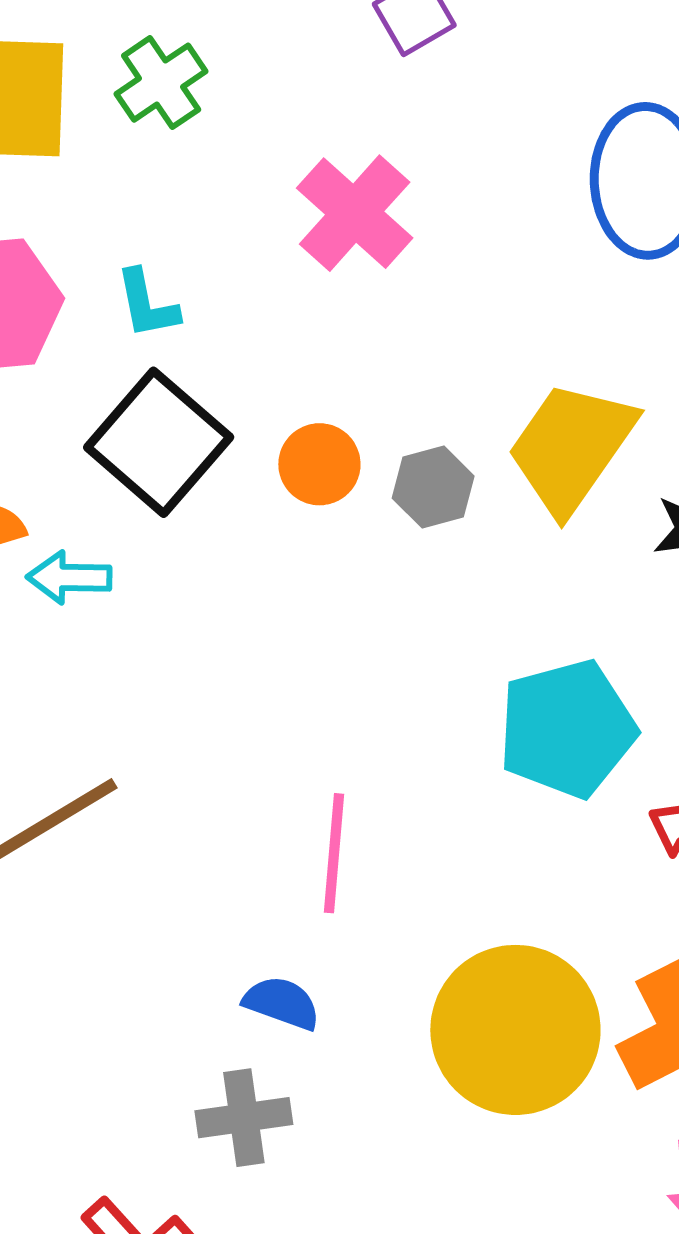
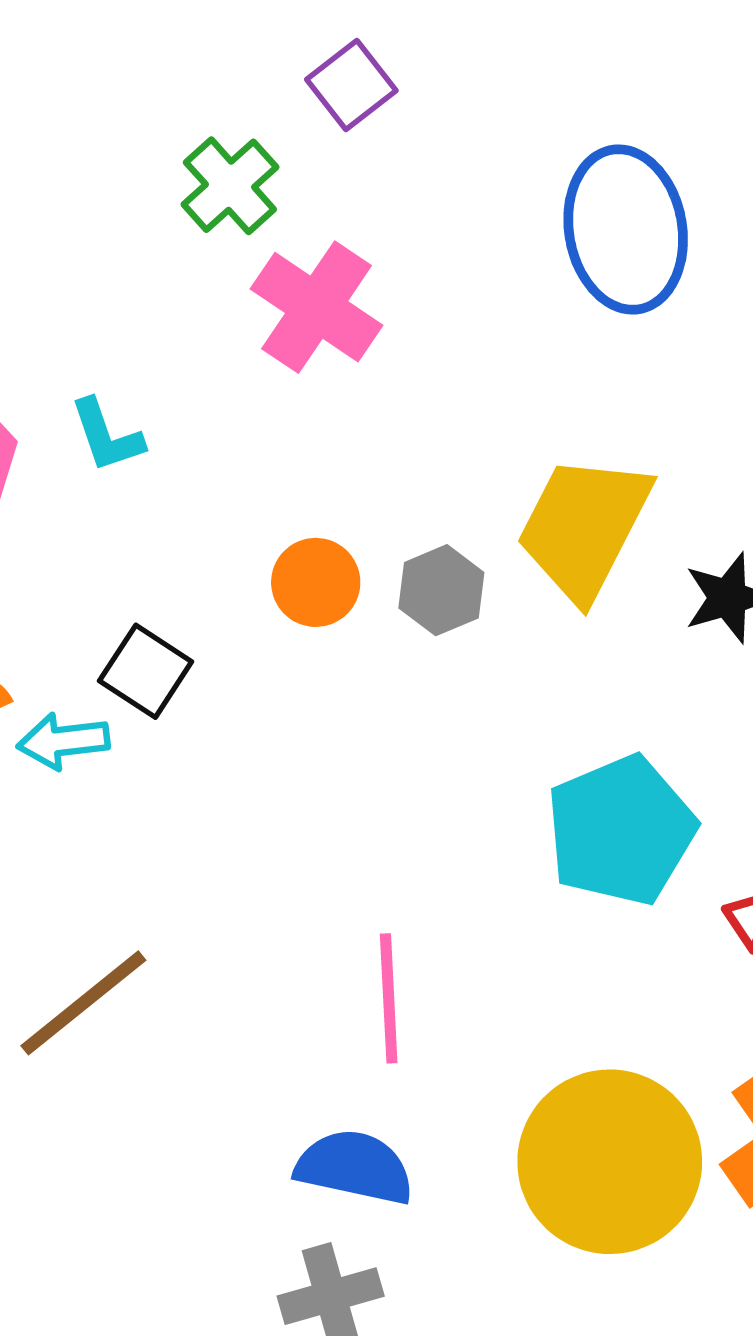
green cross: (161, 83) -> (230, 186), moved
black square: (159, 442) -> (146, 671), moved, size x0.6
blue semicircle: (282, 1003) -> (354, 1167), size x1.4

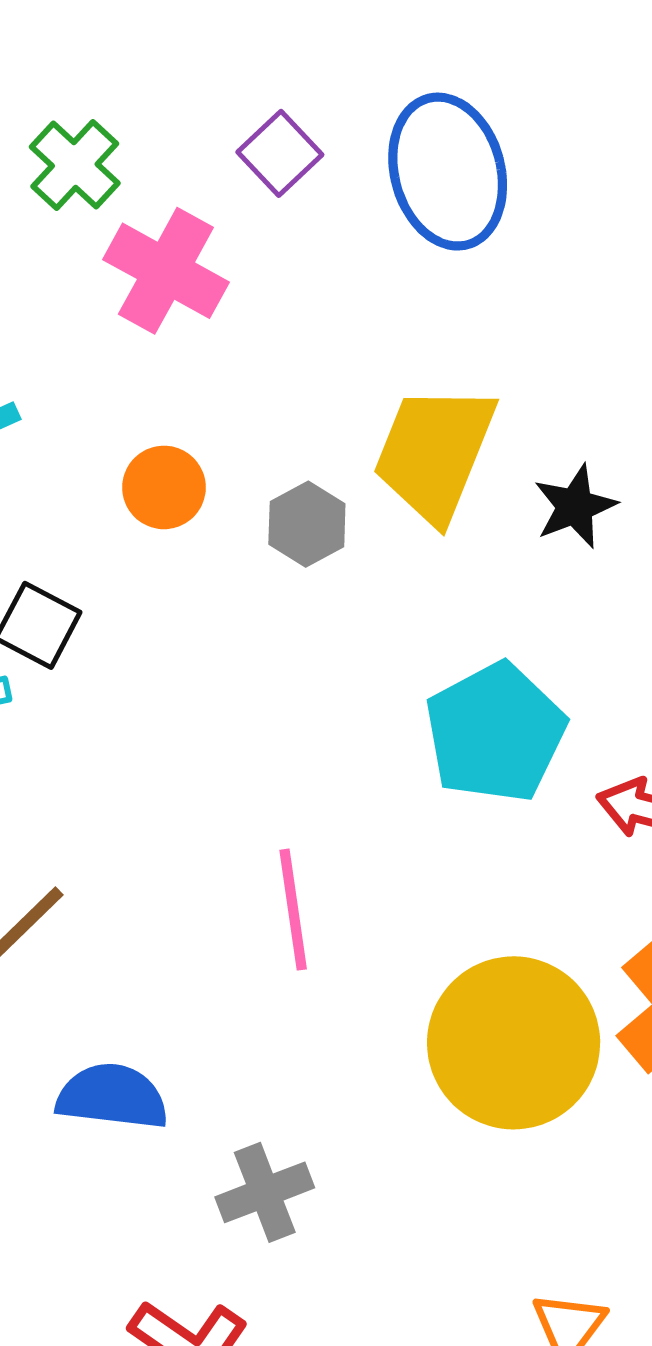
purple square: (351, 85) -> (280, 153), moved
orange circle: (316, 582) -> (164, 487), moved
blue semicircle: (354, 1167) -> (112, 1097), moved

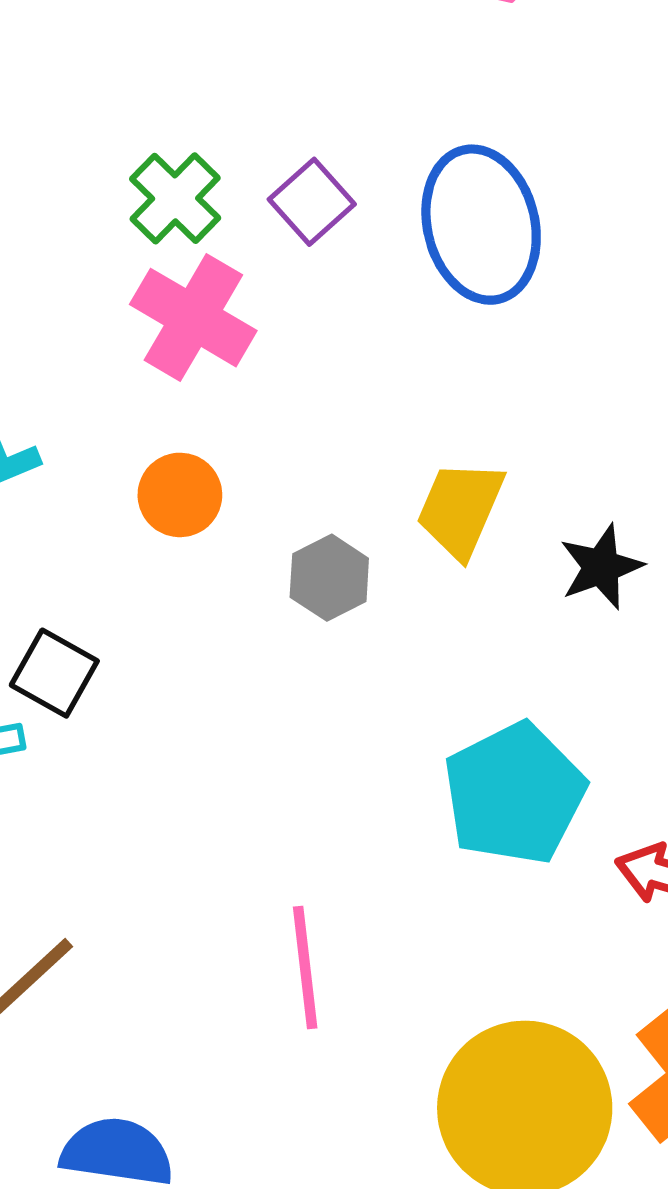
green cross: (75, 165) -> (175, 198), moved
yellow trapezoid: (435, 453) -> (460, 509), size x0.7
orange circle: (164, 487) -> (180, 495), moved

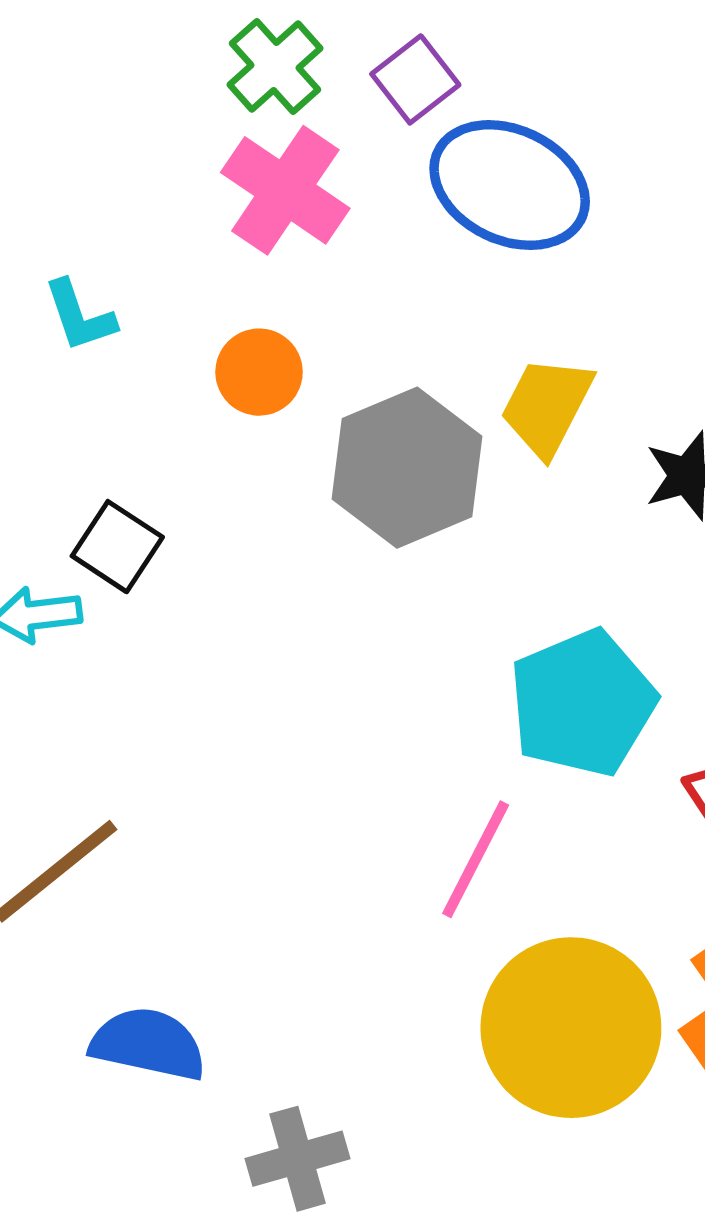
blue ellipse: (481, 225) -> (510, 185), moved, turned -55
gray hexagon: (329, 578) -> (407, 468), size x1.8
pink line: (305, 967) -> (476, 859), moved, turned 30

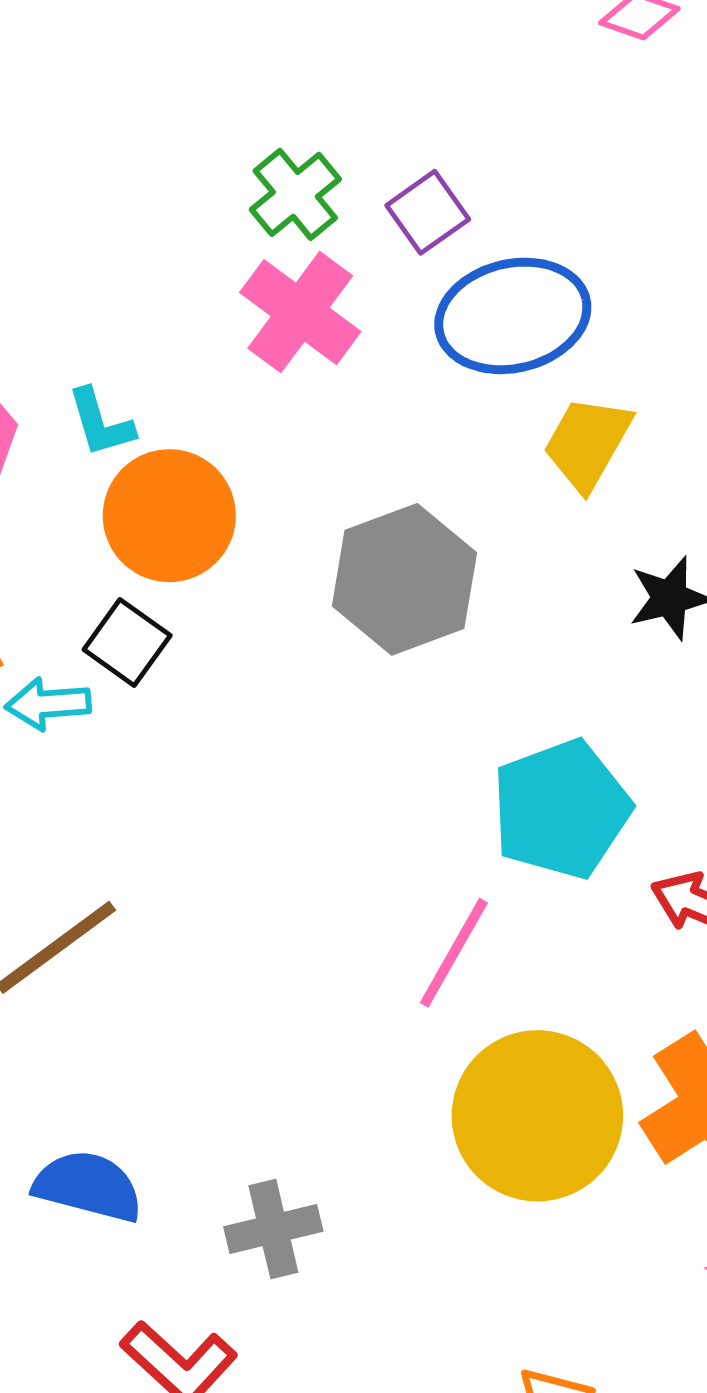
blue ellipse: (510, 185) -> (513, 316), turned -41
orange circle: (259, 372) -> (169, 516), moved, size x1.6
yellow trapezoid: (547, 406) -> (587, 443), moved
blue semicircle: (148, 1044) -> (88, 1186), moved

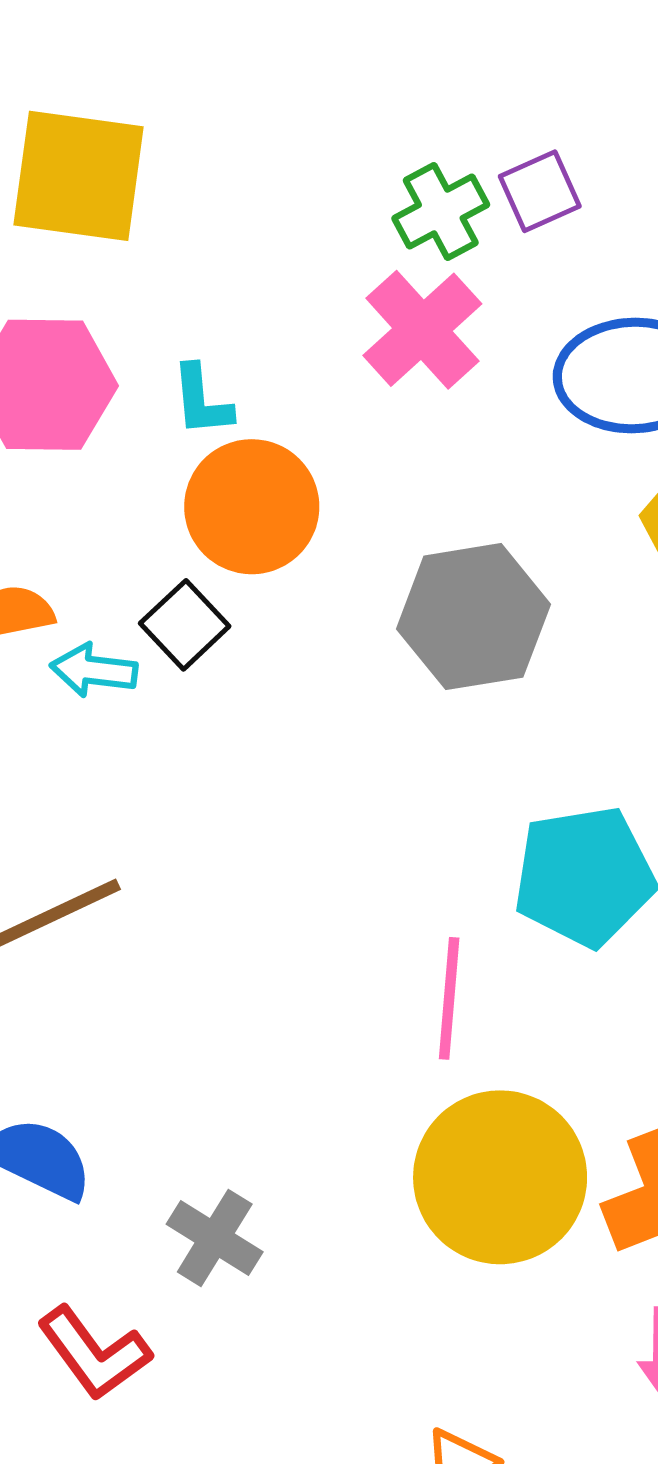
purple square: (428, 212) -> (540, 191), moved
pink line: (454, 953) -> (449, 998), turned -36
gray cross: (273, 1229) -> (215, 1238), turned 34

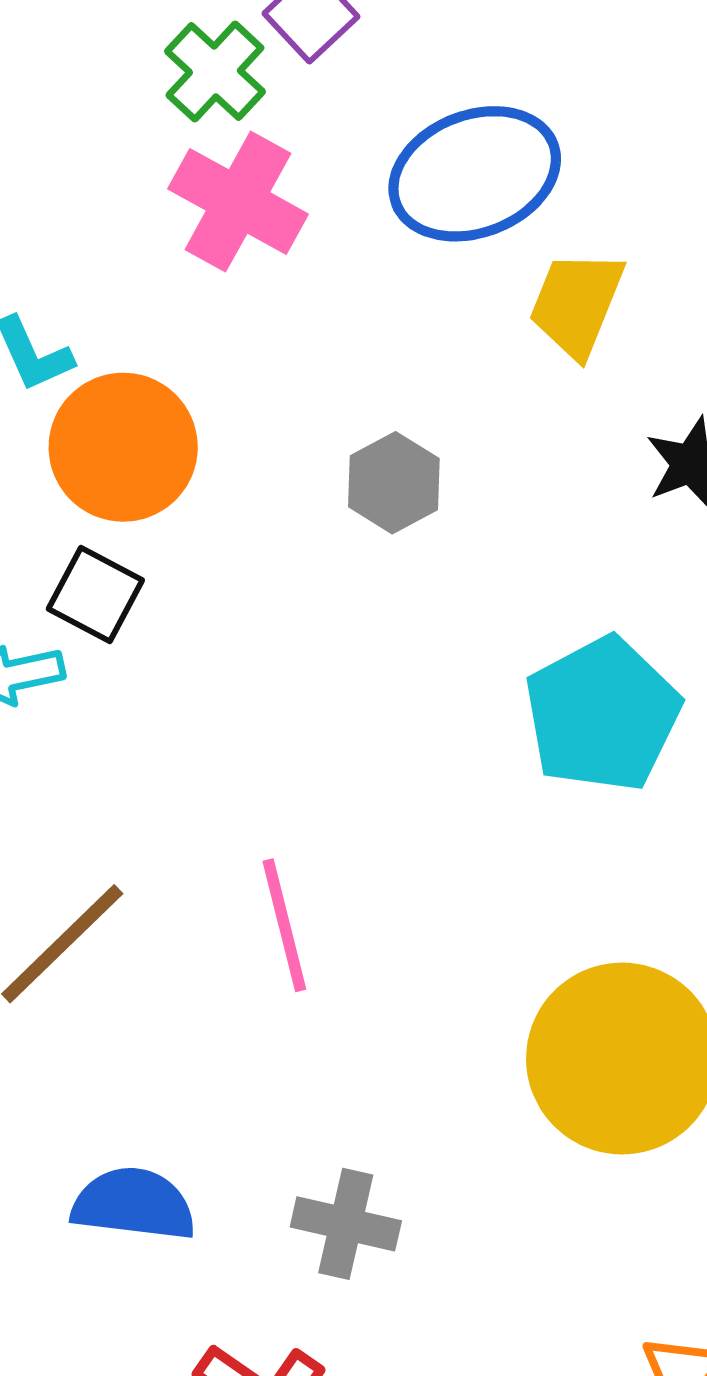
gray hexagon: (473, 617) -> (394, 483), size x0.6
pink line: (449, 998) -> (284, 925), moved

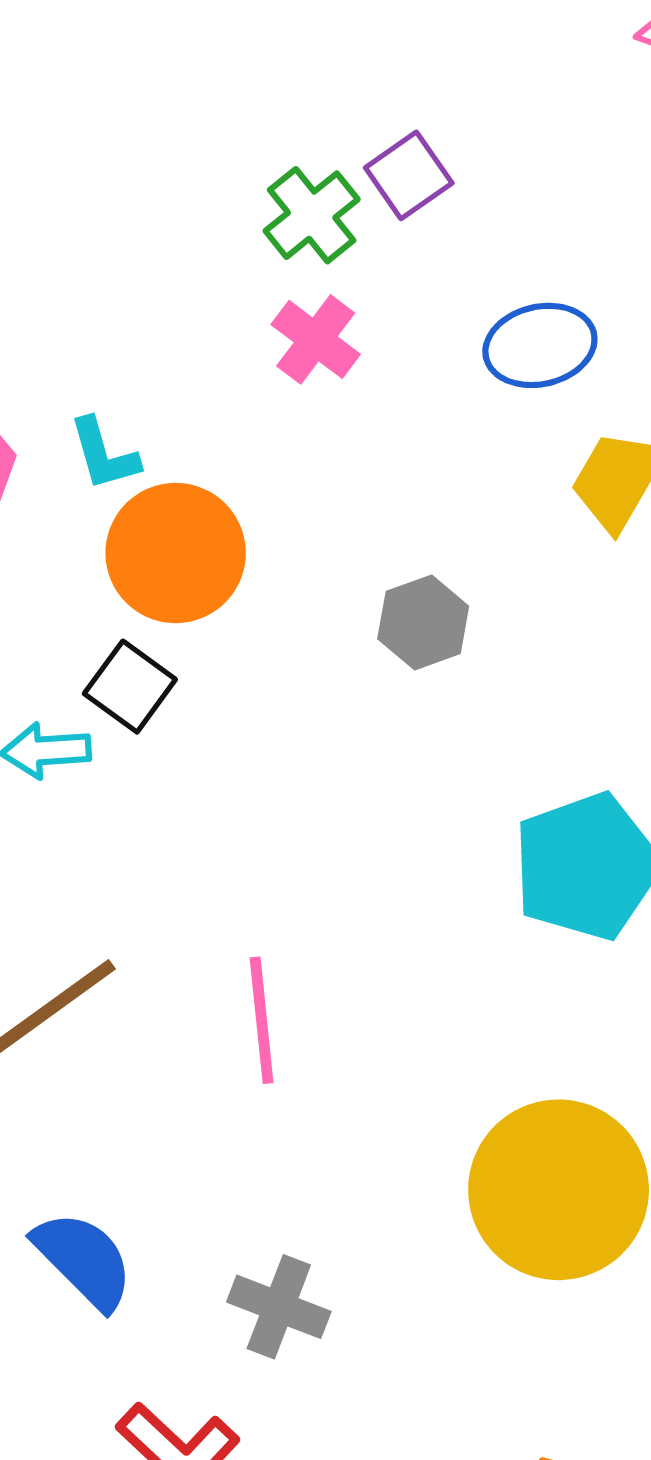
blue ellipse: (475, 174) -> (540, 345), size x0.7
pink cross: (238, 201) -> (316, 339), size x0.7
blue semicircle: (134, 1204) -> (84, 1260), turned 30

